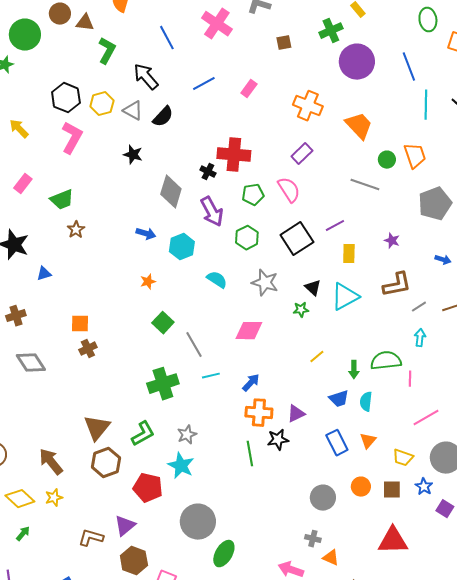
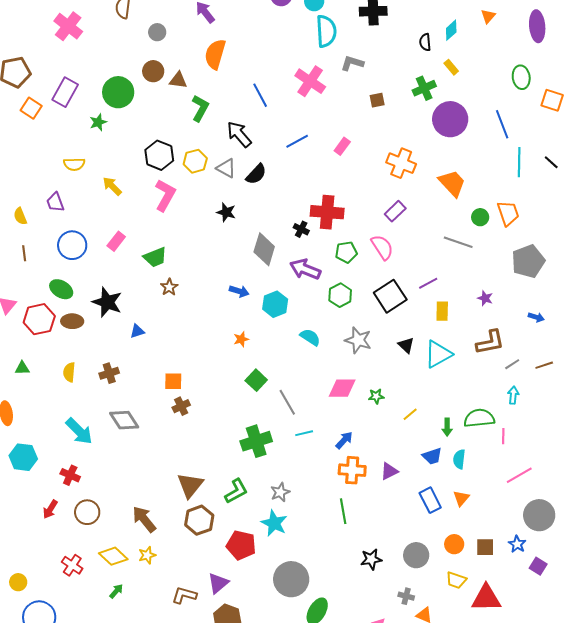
purple arrow: (212, 212) -> (305, 269), turned 140
green star: (301, 310) -> (376, 396), moved
black star: (278, 440) -> (371, 559), moved
yellow trapezoid: (403, 458) -> (456, 580), moved

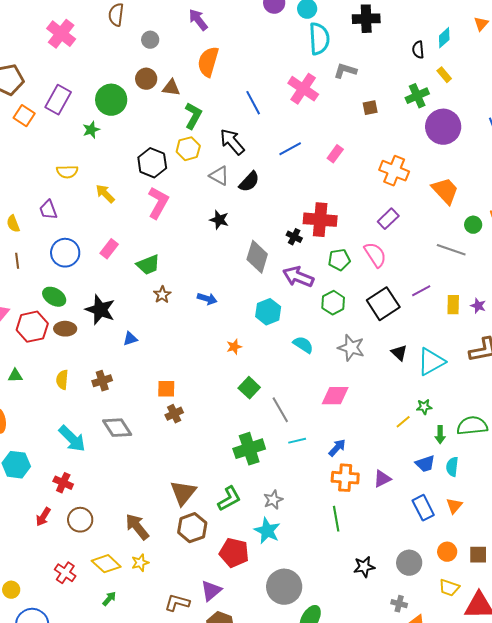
yellow hexagon: (195, 161) -> (188, 149), moved
blue arrow: (239, 291) -> (207, 299), moved
yellow rectangle: (442, 311) -> (453, 305), moved
green star: (376, 396) -> (424, 407), moved

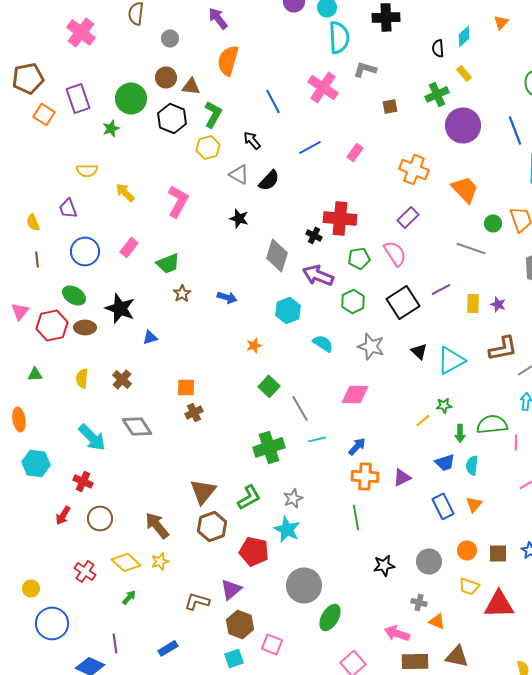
purple rectangle: (58, 100) -> (78, 98), turned -48
black arrow: (232, 142) -> (252, 140), size x0.7
black hexagon: (152, 163) -> (172, 118), moved
brown cross: (102, 381) -> (122, 379), turned -30

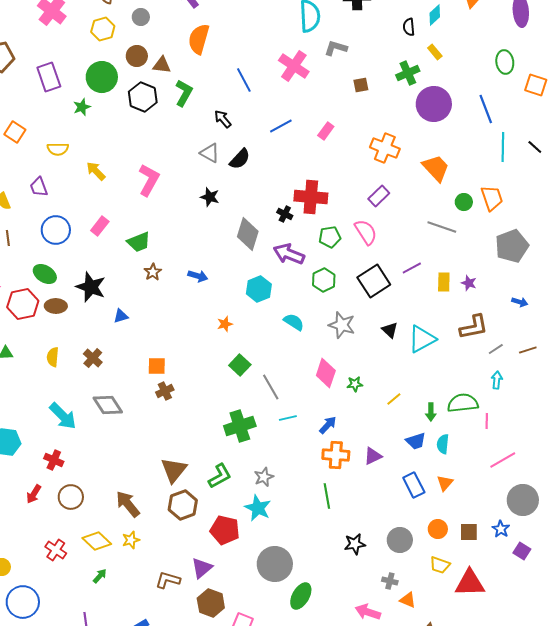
orange square: (44, 114) -> (15, 132), moved
yellow hexagon: (208, 147) -> (103, 29), moved
pink diamond: (355, 394) -> (326, 373), turned -72
green star: (444, 405) -> (355, 384), moved

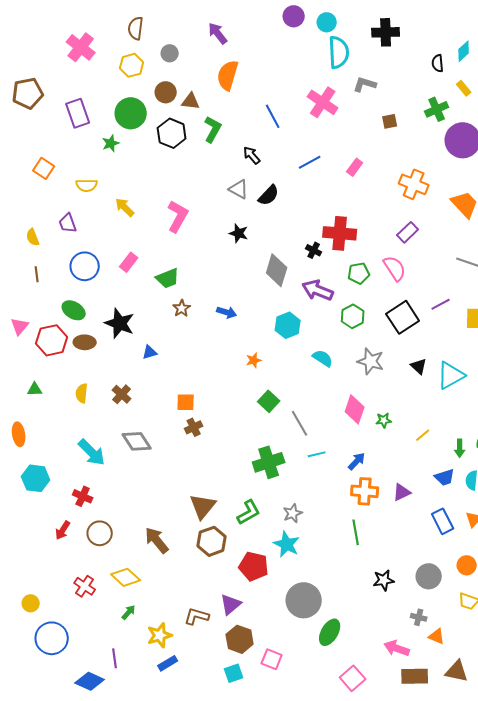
yellow star: (131, 540) -> (160, 635), moved, size x1.4

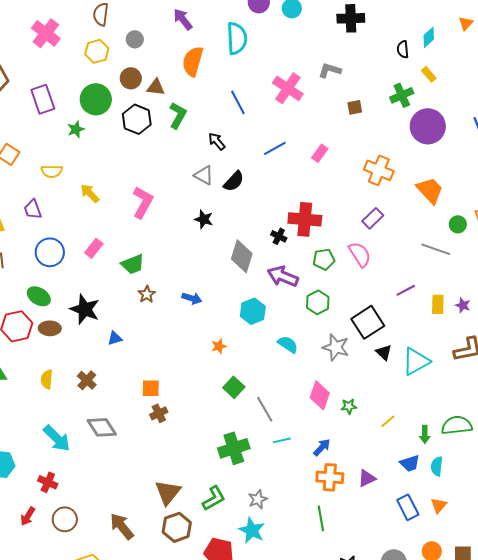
cyan semicircle: (339, 52) -> (237, 38), moved
black square: (403, 317) -> (368, 322), moved

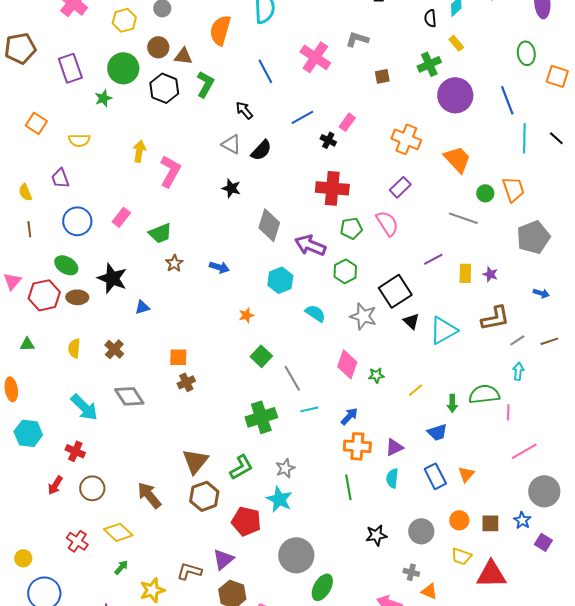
yellow arrow: (90, 193) -> (139, 151), moved, turned 55
black cross: (279, 236) -> (328, 140), moved
cyan semicircle: (437, 466) -> (392, 478), moved

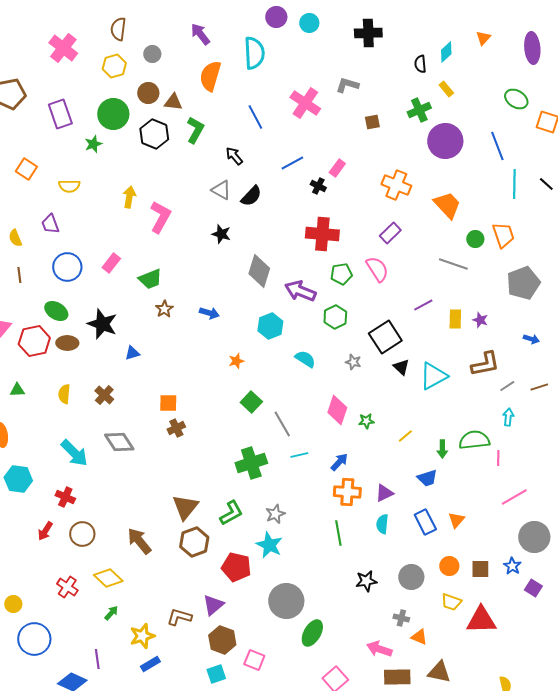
green ellipse: (526, 53) -> (516, 99), turned -50
gray star: (363, 316) -> (353, 362), size x0.6

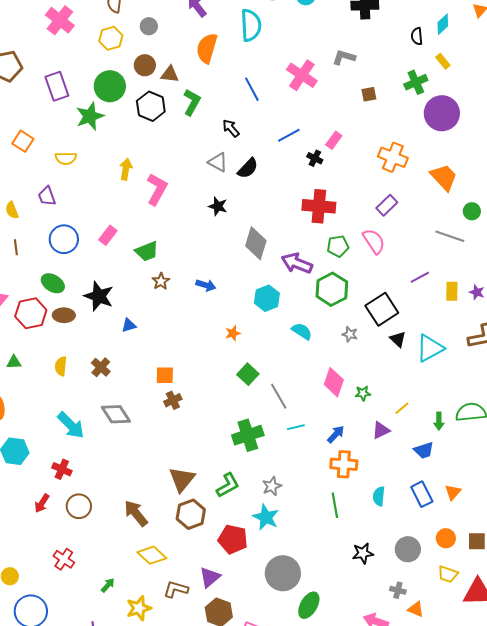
green star: (93, 144) -> (90, 116), size x1.6
green hexagon: (335, 317) -> (332, 289), size x1.4
purple triangle: (384, 493) -> (381, 430), moved
yellow diamond: (108, 578) -> (152, 555), moved

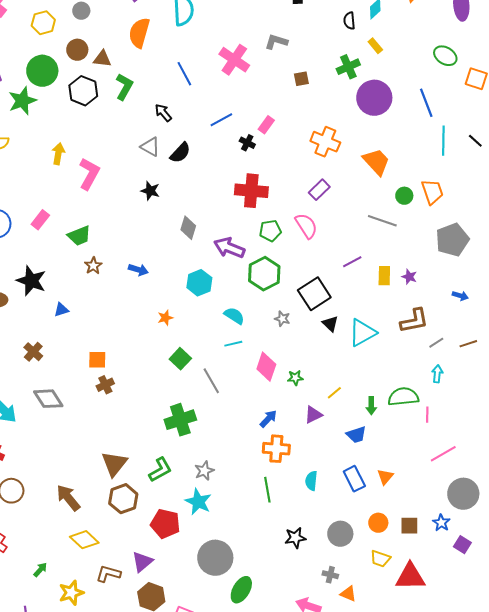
gray diamond: (256, 243) -> (188, 228), size x0.7
cyan line: (296, 427) -> (233, 344), moved

